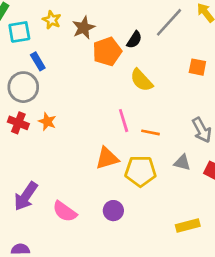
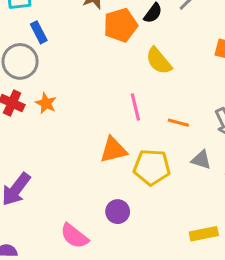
orange line: (150, 132) -> (178, 123), moved
pink semicircle: (65, 212) -> (74, 236), moved

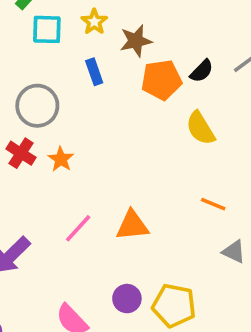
blue rectangle: (39, 32) -> (94, 72), moved
pink line: (135, 107) -> (78, 228), moved, turned 48
yellow pentagon: (152, 167) -> (174, 306), moved

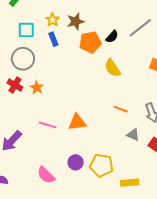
yellow star: (94, 22) -> (53, 20), moved
cyan square: (47, 29) -> (26, 30), moved
pink line: (78, 228) -> (48, 125), turned 66

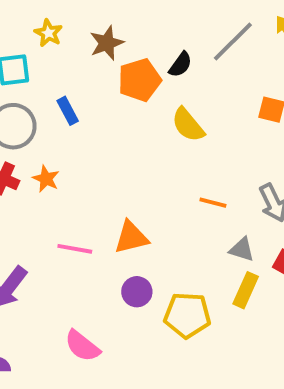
yellow star: (53, 20) -> (48, 33), moved
blue rectangle: (53, 39) -> (68, 111), moved
purple circle: (76, 162) -> (137, 292), moved
yellow rectangle: (130, 183) -> (246, 290), moved, turned -54

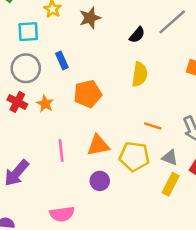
orange pentagon: (140, 80) -> (88, 94), moved
yellow semicircle: (188, 125) -> (140, 74), turned -135
pink line: (75, 249) -> (61, 150), turned 70
yellow pentagon: (187, 315) -> (134, 156), moved
pink semicircle: (82, 346) -> (62, 214), turned -50

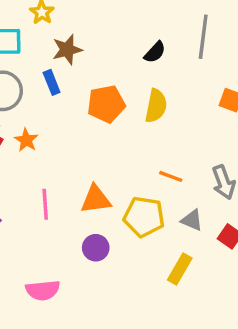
brown star: (90, 18) -> (67, 50), moved
gray line: (172, 22) -> (203, 37), turned -44
orange pentagon: (88, 94) -> (106, 104), moved
yellow rectangle: (171, 184) -> (180, 269), moved

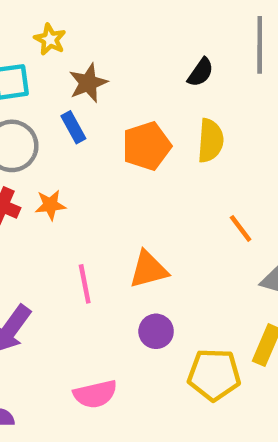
orange star: (26, 140) -> (50, 205), turned -30
orange line: (171, 176) -> (241, 228), turned 40
yellow pentagon: (144, 217) -> (214, 375), moved

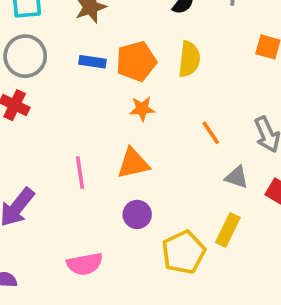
blue rectangle: (73, 127) -> (92, 62), moved, turned -55
orange star: (50, 205) -> (142, 109), moved
yellow pentagon: (214, 375) -> (183, 252), turned -30

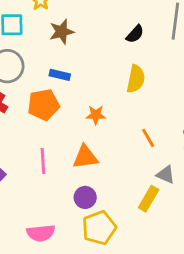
orange pentagon: (136, 61) -> (43, 105), moved
yellow rectangle: (228, 230) -> (149, 199), moved
yellow pentagon: (183, 252) -> (99, 228), moved

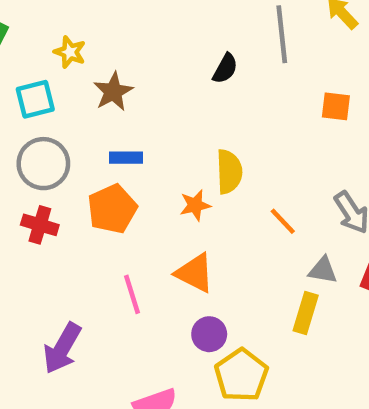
yellow semicircle: (136, 79) -> (229, 172), moved
orange triangle: (85, 157) -> (195, 273), turned 48

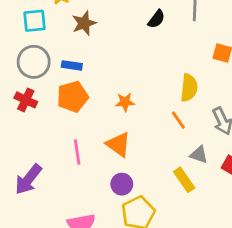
blue rectangle: (126, 158) -> (72, 65), moved
yellow semicircle: (229, 172) -> (189, 88), moved
yellow rectangle: (306, 313) -> (184, 180), turned -60

